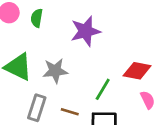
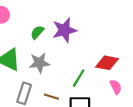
green semicircle: (37, 18) -> (37, 32), moved, turned 32

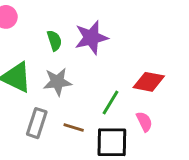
green semicircle: (37, 32) -> (54, 41), turned 120
pink semicircle: (116, 87) -> (144, 122), moved

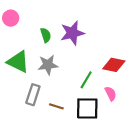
brown line: (74, 127) -> (56, 106), moved

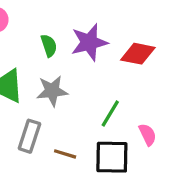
red diamond: (114, 65) -> (138, 54), moved

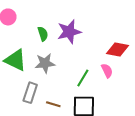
red diamond: (138, 54) -> (118, 50), moved
pink semicircle: (148, 135) -> (107, 71), moved

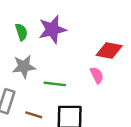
green line: (83, 78) -> (55, 84), moved, turned 66

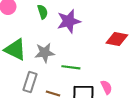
green semicircle: (21, 32) -> (43, 12), moved
pink semicircle: (97, 75) -> (106, 87), moved

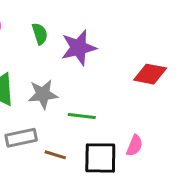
gray rectangle: (30, 82) -> (21, 138), turned 60
pink semicircle: (106, 87) -> (134, 146), turned 48

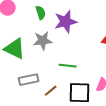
gray star: (43, 94) -> (43, 41), moved
brown line: (55, 155) -> (51, 91), turned -56

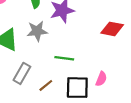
gray rectangle: (29, 80) -> (22, 73), turned -48

